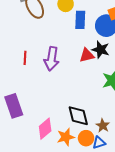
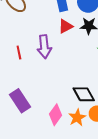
red triangle: (87, 55) -> (66, 26), moved

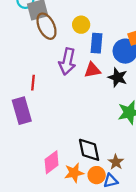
purple arrow: (44, 47) -> (67, 62), moved
purple rectangle: (20, 101) -> (22, 111), moved

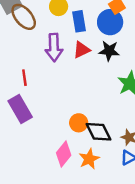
orange circle: (97, 175) -> (79, 123), moved

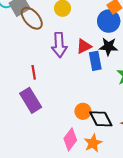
blue rectangle: (79, 21) -> (95, 61), moved

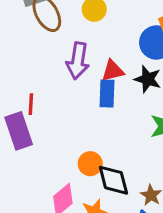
blue rectangle: (95, 61) -> (107, 94), moved
red line: (34, 72) -> (31, 104), moved

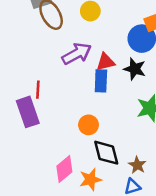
purple arrow: (78, 61) -> (77, 54), turned -128
orange circle: (90, 164) -> (89, 125), moved

